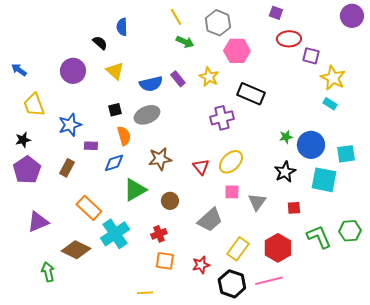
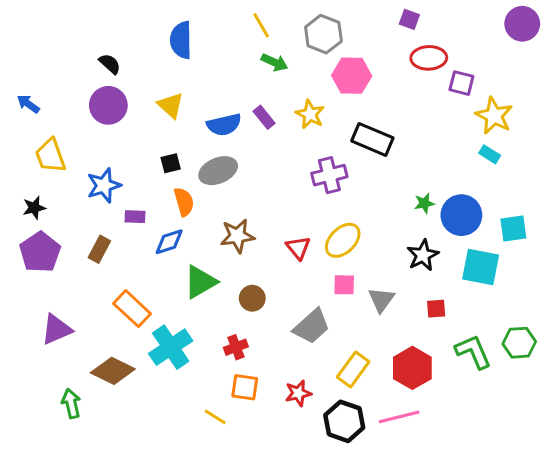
blue semicircle: (122, 27) -> (181, 40), size x1.4
black semicircle: (100, 43) -> (110, 64), moved
yellow line: (145, 293) -> (215, 417), moved, turned 35

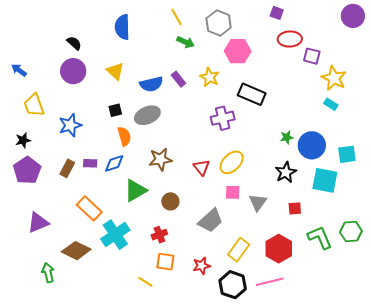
purple rectangle: (135, 217) -> (90, 163), moved

